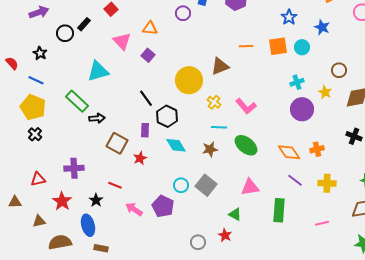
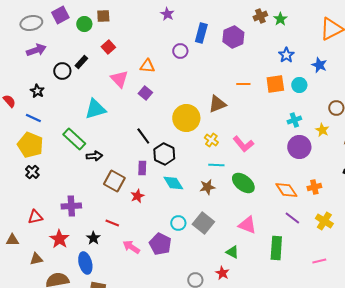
yellow cross: (327, 183) -> (324, 221), turned 30
pink triangle: (250, 187) -> (247, 225), turned 30

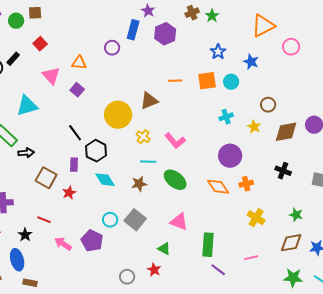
purple star: (167, 14) -> (148, 11), moved
purple circle: (299, 147) -> (230, 156), moved
purple line: (292, 218) -> (218, 270), moved

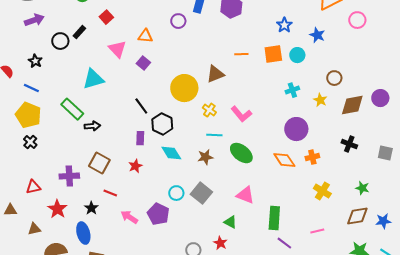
brown square: (46, 178) -> (99, 163), moved

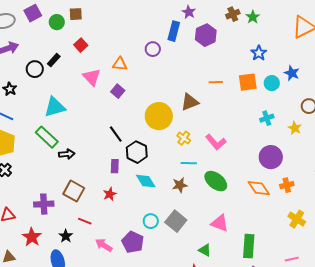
blue star: (317, 35) -> (292, 73), moved
cyan triangle: (93, 79) -> (55, 107), moved

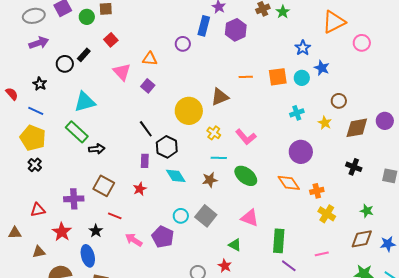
blue star: (259, 53) -> (303, 48), moved
orange cross: (287, 185) -> (317, 191), moved

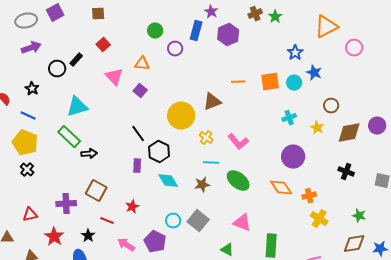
green circle: (87, 17) -> (155, 31), moved
red star: (140, 189) -> (132, 207), moved

